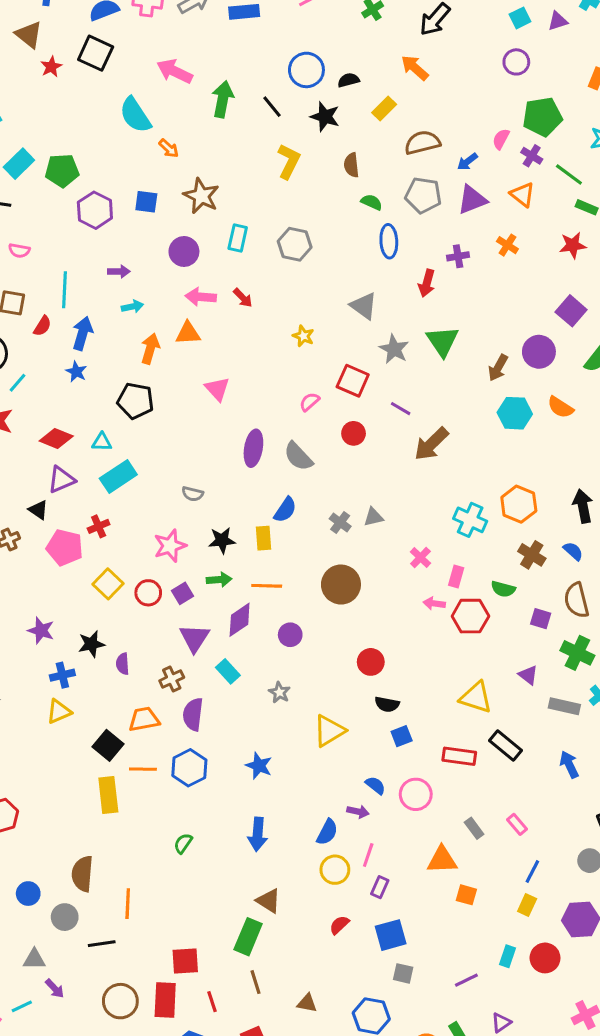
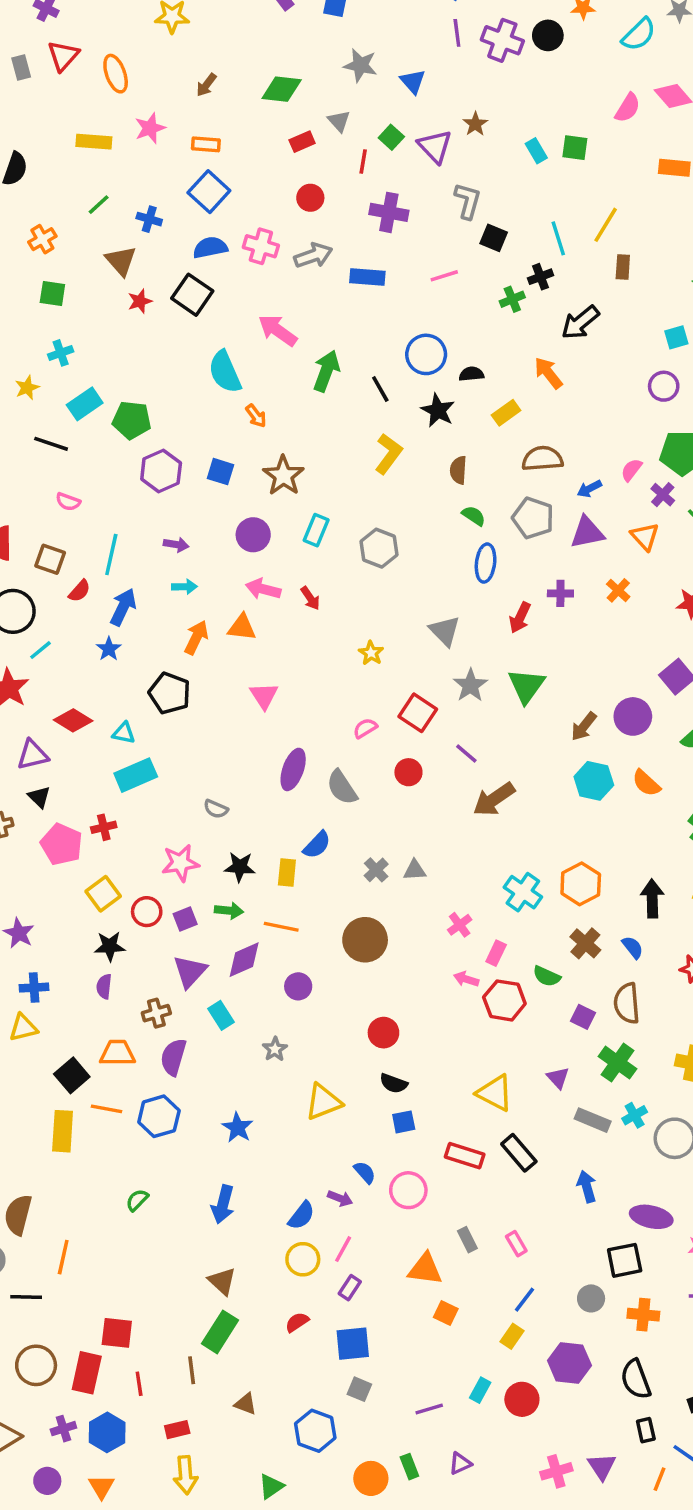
purple triangle: (61, 480) -> (33, 755), moved
black star: (91, 644) -> (110, 946), moved
green rectangle: (248, 937) -> (220, 1332), moved

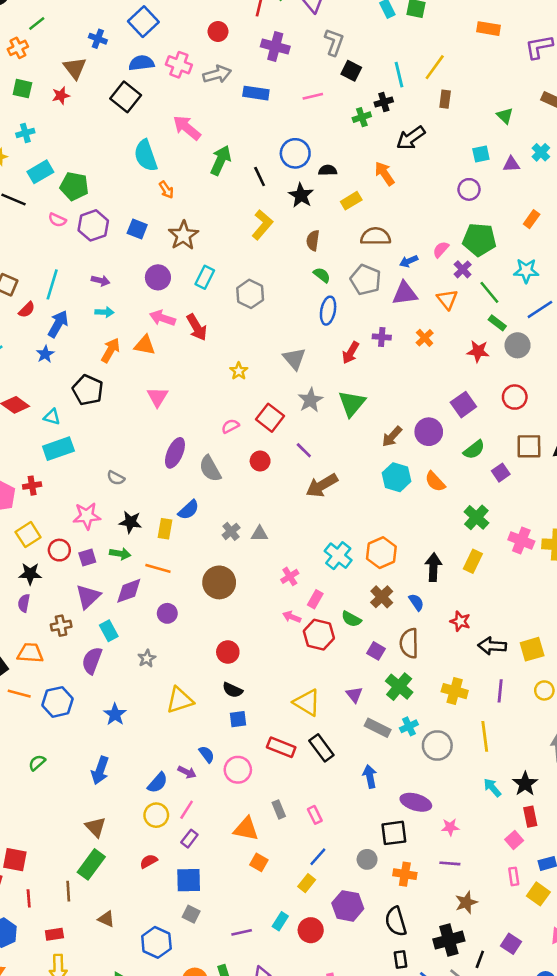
green line: (99, 205) -> (37, 23), moved
red star: (140, 301) -> (61, 96), moved
pink semicircle: (68, 502) -> (57, 220), moved
red arrow: (310, 598) -> (197, 327), size x1.5
purple semicircle: (173, 1057) -> (92, 661), moved

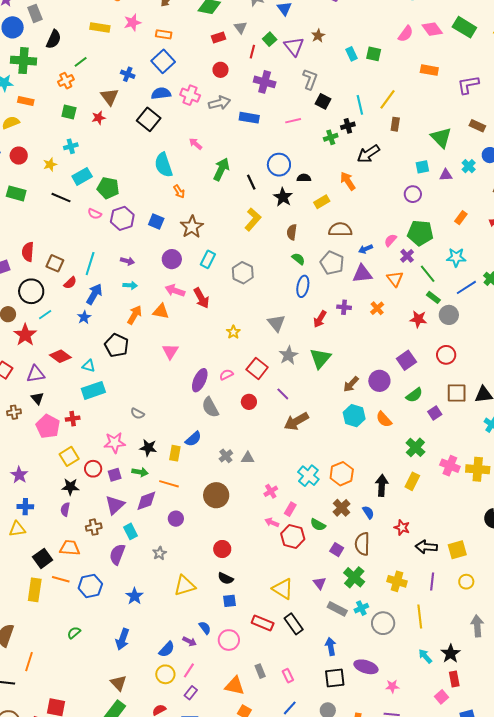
green triangle: (505, 116) -> (441, 137), size x1.6
pink arrow: (187, 128) -> (196, 144), size x0.6
purple ellipse: (175, 453) -> (200, 380), moved
black square: (394, 833) -> (335, 678), moved

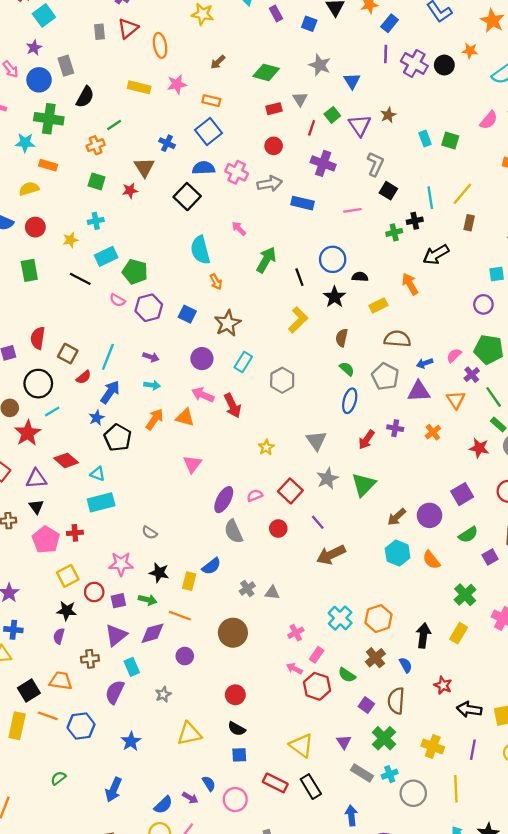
green rectangle: (16, 193) -> (29, 270), turned 60
black pentagon: (117, 345) -> (118, 438), moved

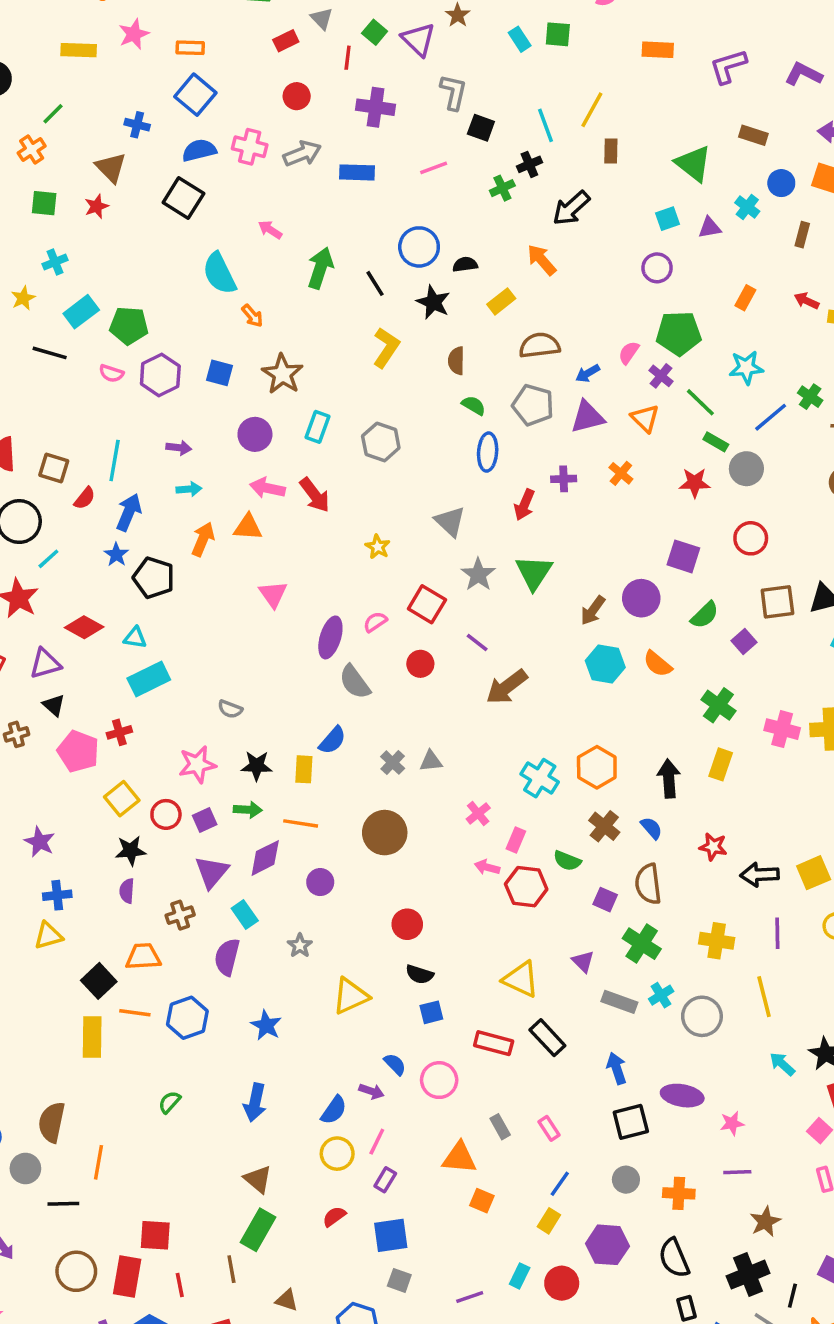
purple square: (462, 494) -> (683, 556), turned -30

